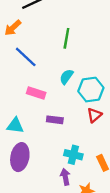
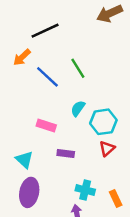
green line: (66, 38) -> (78, 68), turned -42
blue line: (26, 57) -> (47, 77), moved
cyan triangle: (15, 126) -> (24, 160), turned 36

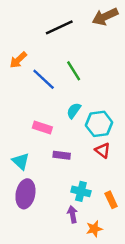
black line: (45, 31) -> (59, 27), moved
red triangle: (107, 149) -> (103, 150), turned -42

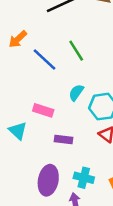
cyan triangle: (21, 161) -> (18, 131), moved
purple ellipse: (25, 194) -> (48, 180), moved

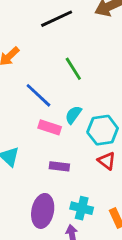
blue line: (44, 60) -> (38, 95), moved
pink rectangle: (43, 110) -> (50, 127), moved

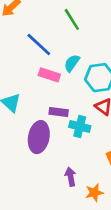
cyan cross: (82, 208) -> (80, 126), moved
purple ellipse: (43, 211) -> (39, 137), moved

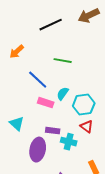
green line: (72, 19) -> (63, 61), turned -48

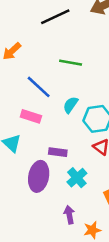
pink rectangle: (46, 103) -> (31, 116), moved
cyan cross: (69, 142) -> (77, 178), moved, turned 35

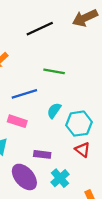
blue line: (39, 87) -> (24, 94), turned -60
purple ellipse: (39, 176) -> (24, 177), turned -52

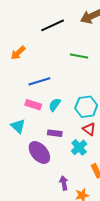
green line: (54, 71) -> (79, 56), moved
cyan semicircle: (54, 111) -> (55, 105), moved
cyan cross: (60, 178) -> (79, 147), moved

